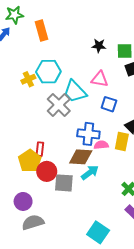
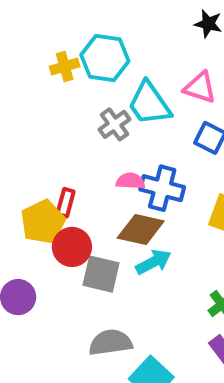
gray cross: (59, 105) -> (115, 124), size x0.7
pink semicircle: (101, 145) -> (130, 181), moved
gray semicircle: (33, 222) -> (111, 342), moved

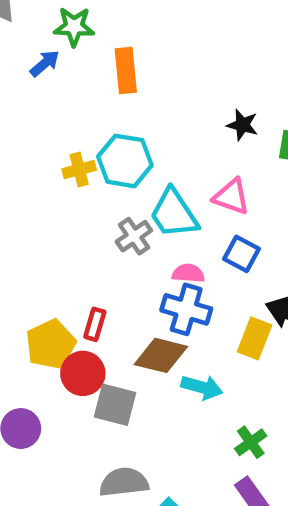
pink semicircle: (130, 181) -> (188, 273), moved
red rectangle: (66, 203) -> (95, 324), moved
cyan arrow: (154, 262) -> (202, 387), moved, turned 42

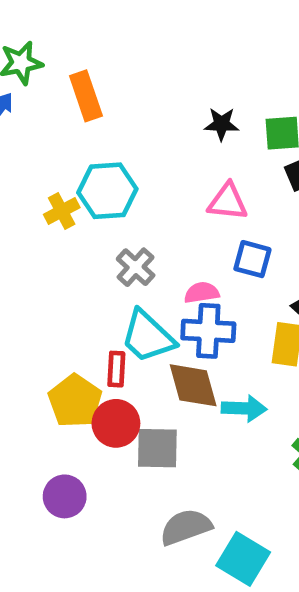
cyan trapezoid: (174, 214) -> (148, 337), moved
brown diamond: (161, 355) -> (193, 385), turned 74

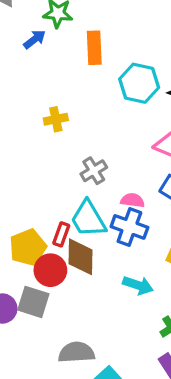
cyan hexagon: (107, 191) -> (139, 83), moved
brown diamond: (193, 385) -> (81, 257), moved
gray square: (157, 448) -> (33, 302), moved

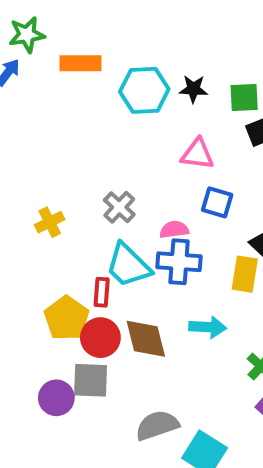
orange rectangle: (94, 48) -> (81, 63), turned -72
yellow cross: (56, 119) -> (50, 222), moved
brown diamond: (81, 257) -> (146, 339), moved

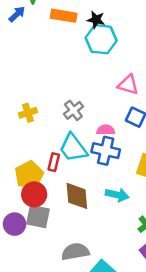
black star: (193, 89) -> (96, 20), moved
red circle: (100, 338) -> (34, 194), moved

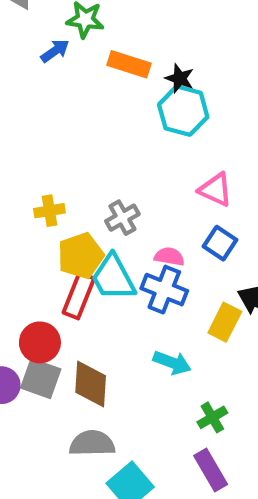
red rectangle: (54, 162) -> (79, 296), size x1.5
yellow pentagon: (29, 175) -> (81, 256), moved
brown diamond: (77, 196) -> (91, 384), moved

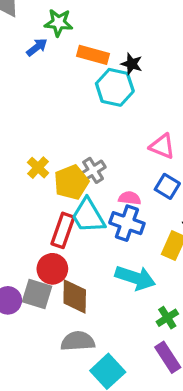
cyan hexagon: (183, 111) -> (115, 87), moved
yellow cross: (49, 211) -> (38, 168), turned -35
yellow pentagon: (81, 256) -> (71, 182), moved
red circle: (40, 342) -> (52, 269), moved
cyan arrow: (172, 363) -> (135, 278), size x1.4

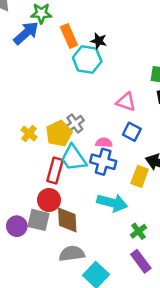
blue arrow: (37, 47) -> (26, 33), size x1.6
orange rectangle: (93, 55) -> (69, 36), turned 55
yellow cross: (38, 168) -> (29, 134), moved

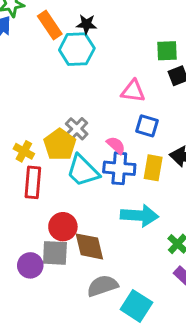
pink semicircle: (104, 143) -> (116, 145), turned 49
red rectangle: (55, 170) -> (33, 182), moved
yellow rectangle: (140, 176) -> (153, 168), moved

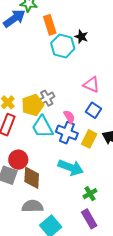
black star: (86, 24) -> (81, 37), moved

